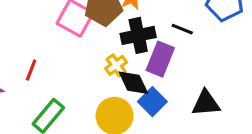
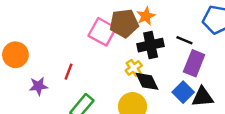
purple rectangle: (160, 59) -> (194, 63), moved
blue square: (152, 102) -> (183, 92), moved

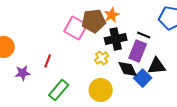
purple rectangle: (194, 63) -> (138, 51), moved
black diamond: (147, 81) -> (128, 69), moved
black triangle: (202, 97) -> (157, 66), moved

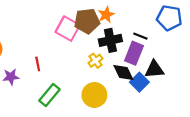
red line: (48, 61) -> (38, 64), turned -32

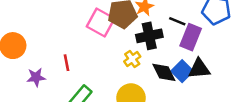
black line: (140, 36) -> (177, 21), moved
purple rectangle: (134, 53) -> (191, 37), moved
blue square: (139, 82) -> (182, 71), moved

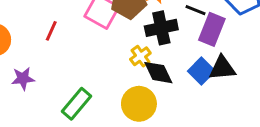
red line: (66, 63) -> (51, 31), moved, turned 35
black diamond: (164, 72) -> (158, 73), moved

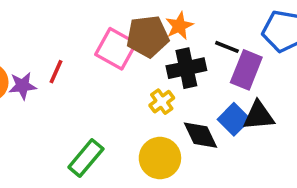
black diamond: (158, 73) -> (200, 135), moved
purple star: (23, 78) -> (22, 86), moved

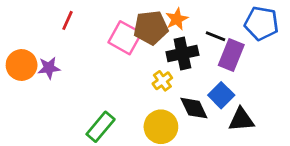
red line: (56, 72) -> (68, 20), moved
black triangle: (259, 116) -> (241, 120), moved

